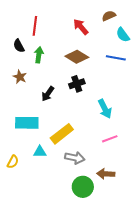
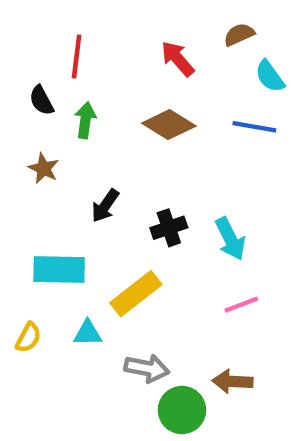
black cross: (77, 84) -> (169, 228), moved
gray arrow: (75, 158) -> (147, 368), moved
yellow semicircle: (13, 162) -> (28, 338), moved

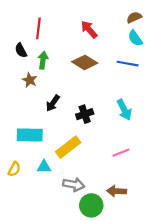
brown semicircle: (239, 35) -> (134, 17), moved
brown star: (44, 168) -> (30, 80), moved
cyan arrow: (230, 239) -> (124, 110), moved

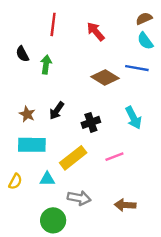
red line: (38, 28) -> (53, 24), moved
brown diamond: (85, 62) -> (105, 78), moved
brown star: (30, 80) -> (27, 114), moved
pink line: (121, 153) -> (114, 157), moved
green circle: (91, 205) -> (53, 220), moved

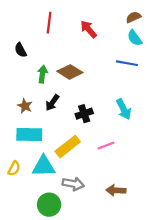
green arrow: (46, 65) -> (42, 74), moved
brown diamond: (105, 78) -> (70, 72), moved
cyan triangle: (47, 179) -> (44, 166), size x1.6

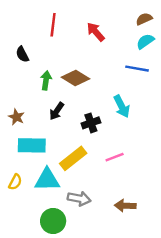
cyan semicircle: (135, 38) -> (145, 41), turned 91
brown star: (25, 106) -> (16, 117), moved
cyan arrow: (124, 109) -> (122, 106), moved

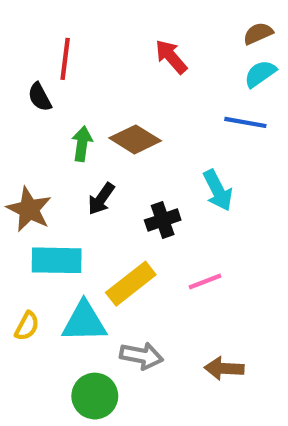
red line: (53, 25) -> (65, 59), moved
brown star: (16, 117) -> (29, 209), size x1.5

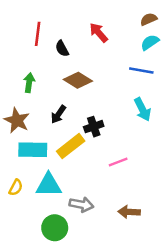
black semicircle: (40, 97) -> (62, 48), moved
green arrow: (82, 144) -> (29, 83), moved
cyan arrow: (218, 190) -> (142, 109), moved
yellow rectangle: (131, 284) -> (71, 146), moved

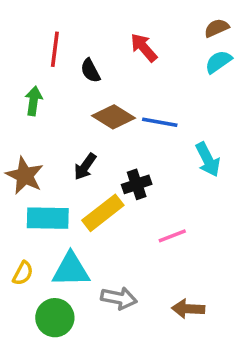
blue line: (141, 70) -> (160, 122), moved
green arrow: (29, 83) -> (34, 101), moved
green circle: (55, 228) -> (55, 318), moved

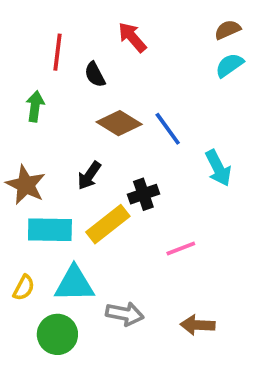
red arrow: (144, 48) -> (132, 37), moved
blue line: (160, 122) -> (168, 129), turned 44

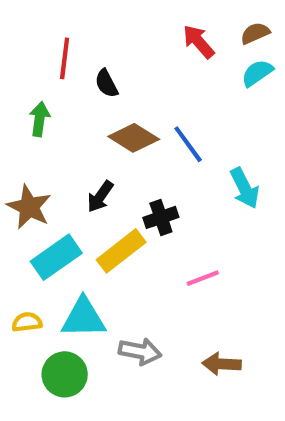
red arrow: (132, 37) -> (199, 42), moved
cyan rectangle: (50, 230) -> (56, 257), turned -36
yellow semicircle: (24, 288) -> (27, 322), turned -125

